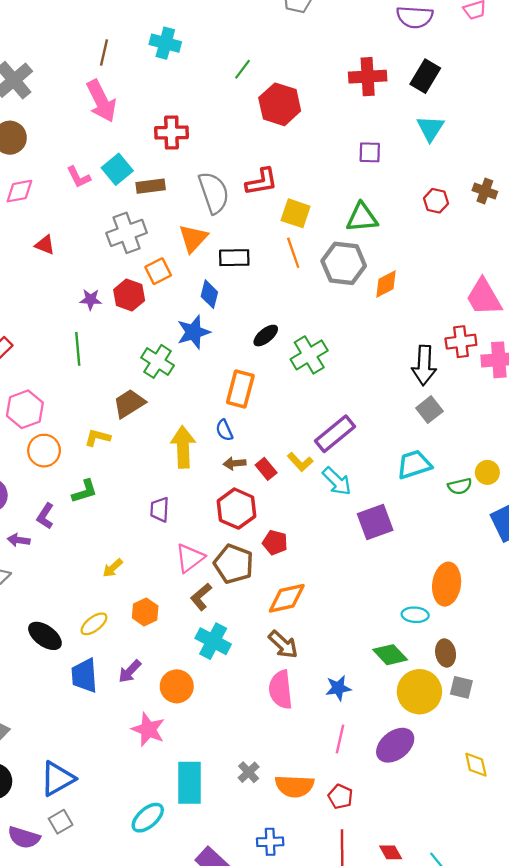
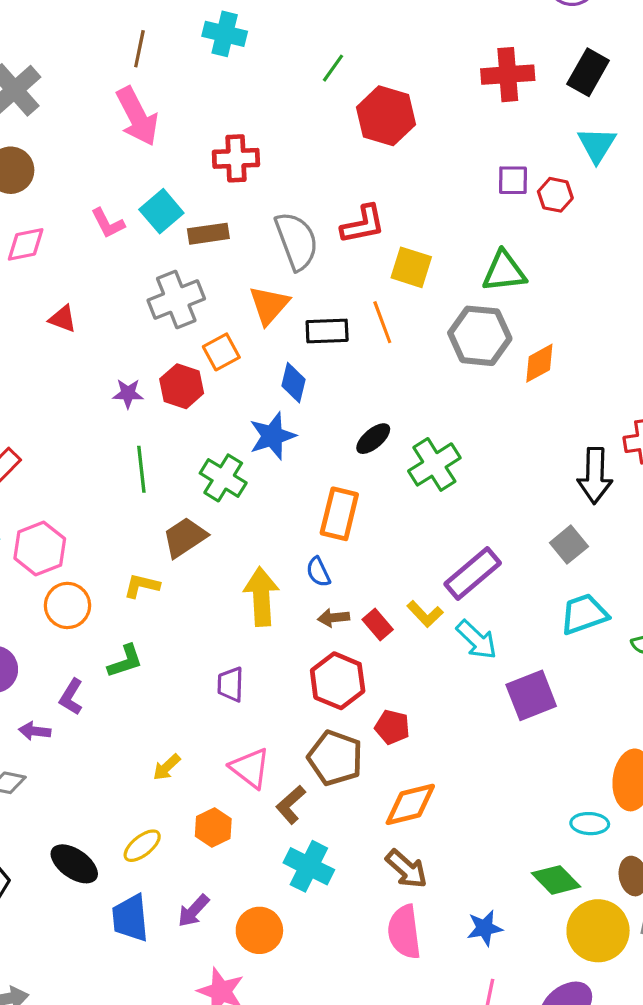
red hexagon: (436, 201) -> (555, 195), moved
orange line: (293, 253) -> (382, 322), moved
green line: (78, 349) -> (141, 469), moved
gray square: (429, 410) -> (569, 545), moved
pink triangle: (190, 558) -> (250, 768), moved, turned -44

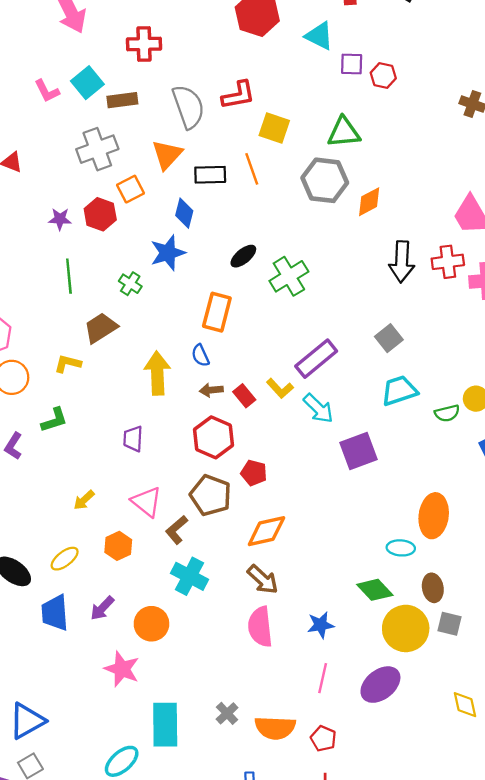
cyan triangle: (597, 145) -> (319, 36), moved, turned -36
black arrow: (595, 476) -> (402, 262), moved
green cross: (223, 478) -> (130, 284), size x0.7

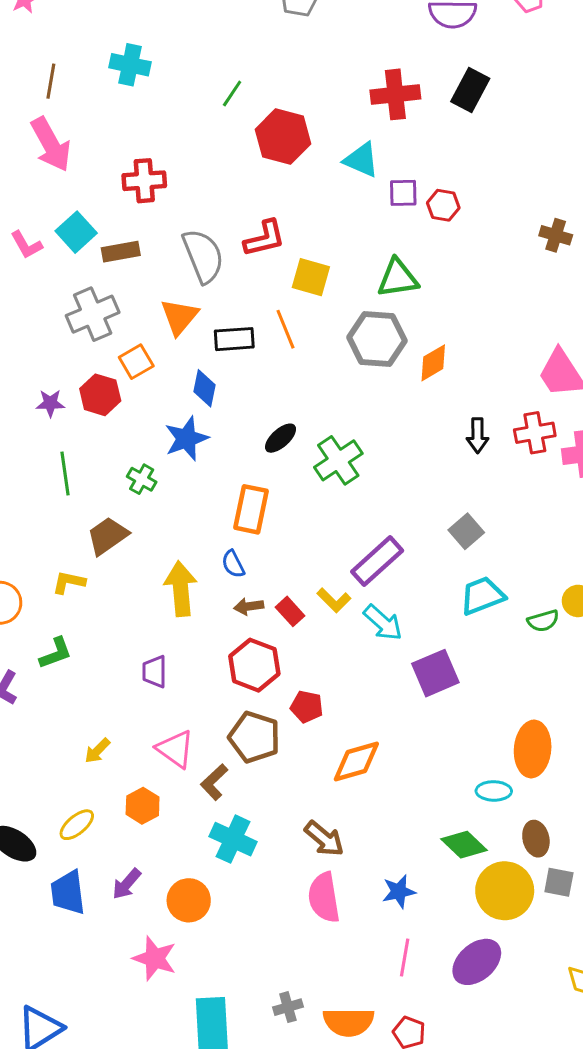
black arrow: (402, 262) -> (477, 435), size x0.7
orange diamond: (266, 531) -> (356, 761), moved
gray cross: (227, 713) -> (288, 1007), turned 30

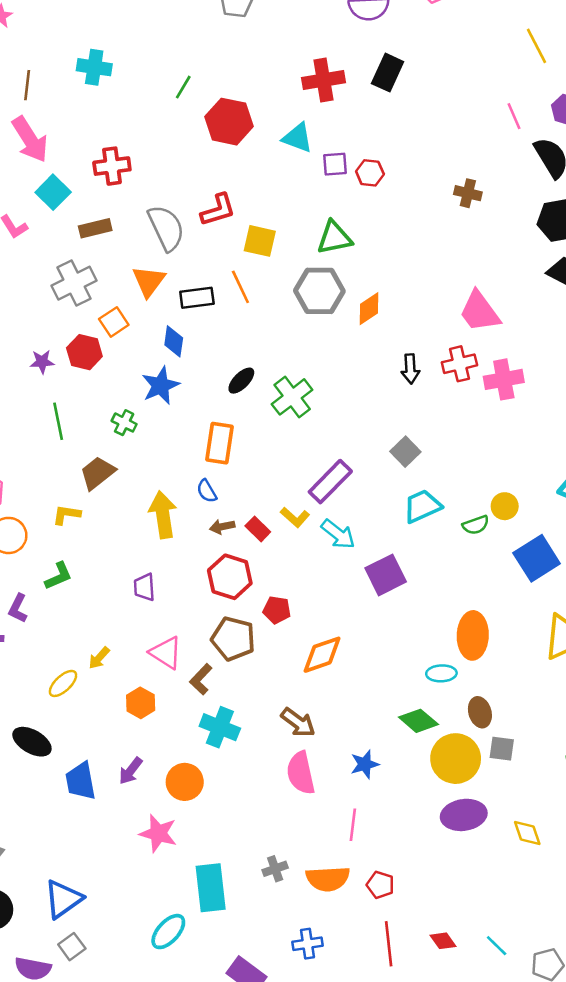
cyan square: (76, 232) -> (53, 192), moved
yellow ellipse: (77, 825) -> (63, 683), moved
pink line: (405, 958) -> (353, 825), moved
purple ellipse: (477, 962) -> (464, 815), moved, turned 36

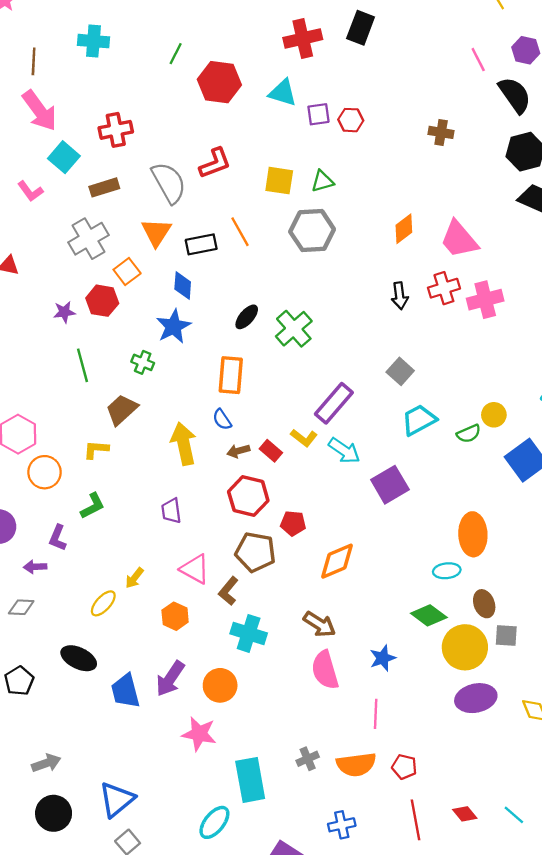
green triangle: (334, 238) -> (322, 181), size x0.7
yellow square: (260, 241) -> (279, 181), moved
orange diamond: (369, 309) -> (404, 229), moved
purple arrow: (131, 771) -> (170, 679), size x1.4

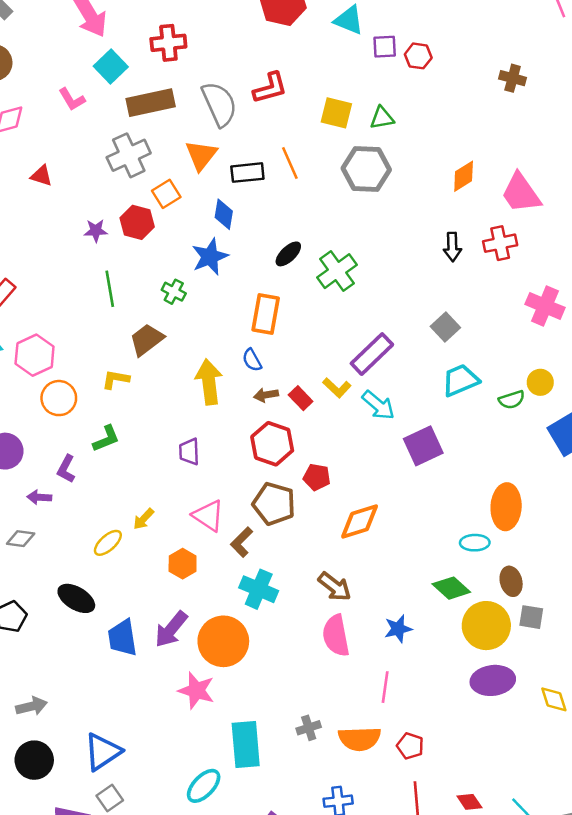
brown rectangle: (104, 187) -> (151, 103), size x1.5
pink cross: (485, 300) -> (545, 306), moved, turned 32
orange circle: (220, 685) -> (223, 641), size x1.4

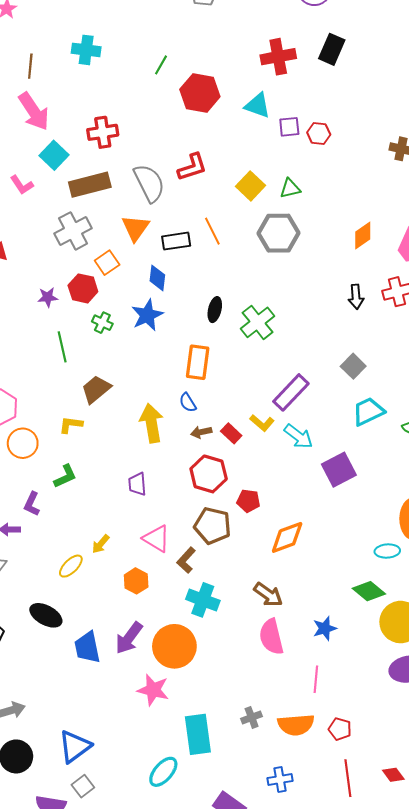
yellow square: (336, 113) -> (250, 186), turned 32
black ellipse: (288, 254) -> (215, 310), turned -30
green cross: (174, 292) -> (102, 323), moved

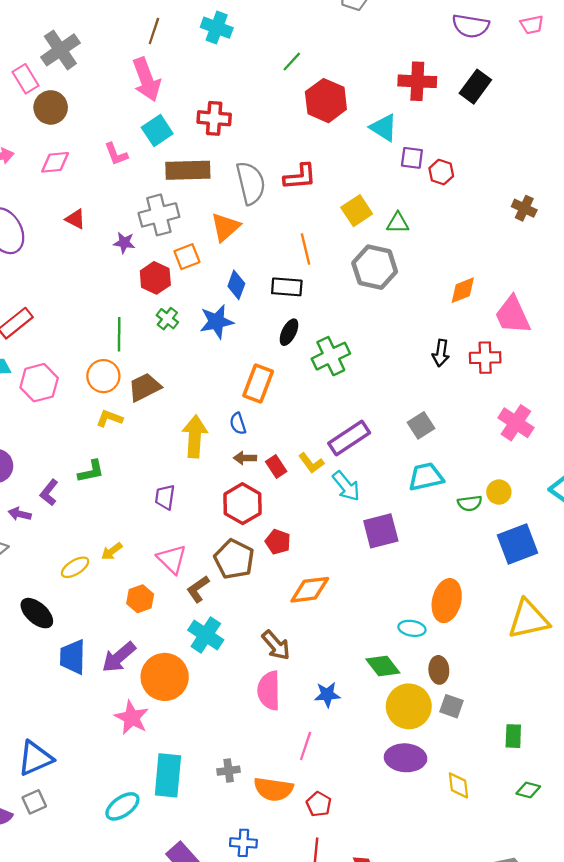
black rectangle: (176, 241) -> (287, 287), moved
purple star: (48, 297) -> (124, 243), moved
orange circle: (23, 443) -> (103, 376), moved

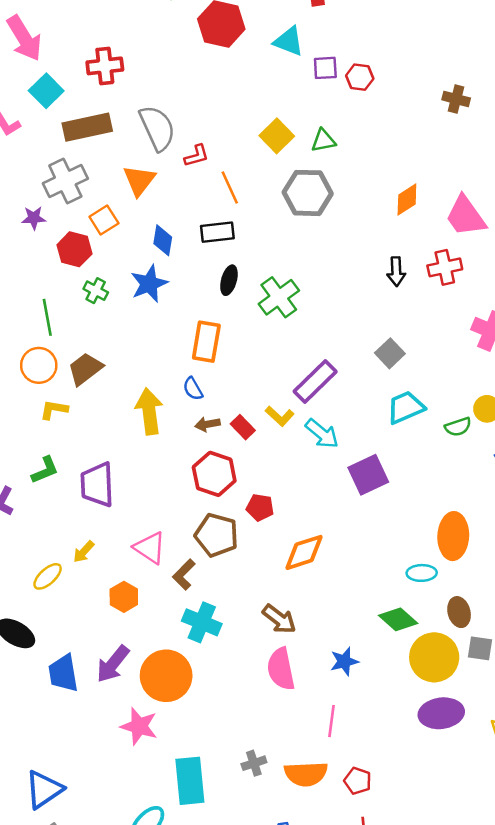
red L-shape: (300, 177) -> (197, 156), moved, size x0.7
purple trapezoid: (165, 497) -> (97, 485), moved, size x1.6

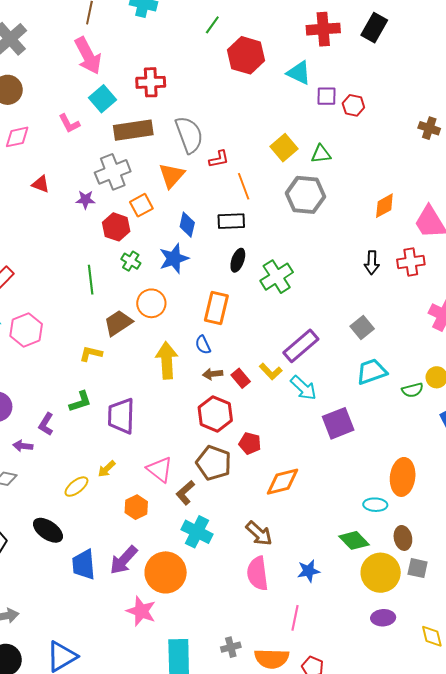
orange circle: (39, 365) -> (151, 303), moved
purple ellipse: (441, 713) -> (383, 618), size x0.7

